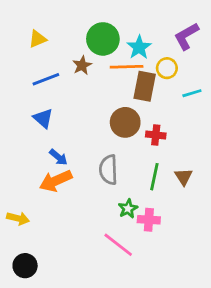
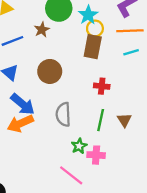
orange line: (127, 67) -> (130, 31), moved
yellow circle: (167, 68) -> (95, 29), moved
brown circle: (125, 122) -> (50, 71), moved
blue arrow: (58, 157) -> (23, 104), size x1.6

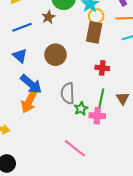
orange arrow: (20, 123) -> (29, 101), turned -40
green star: (79, 146) -> (81, 109), moved
pink cross: (96, 155) -> (97, 116), moved

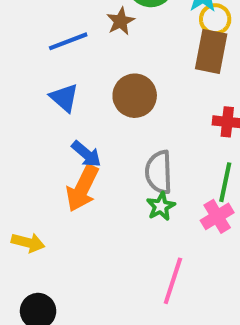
blue arrow: (31, 84) -> (86, 154), size x0.7
green star: (81, 109) -> (161, 206), moved
pink cross: (97, 116) -> (217, 216), turned -35
pink line: (75, 148) -> (173, 281), turned 70

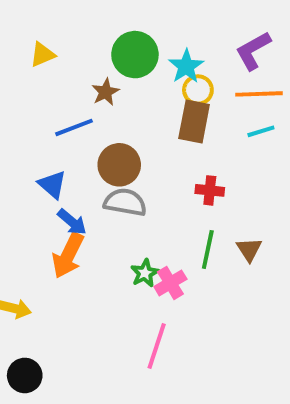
blue line: (68, 41) -> (74, 127), moved
blue triangle: (64, 98) -> (52, 184), moved
gray semicircle: (159, 172) -> (125, 202), moved, turned 102
pink cross: (217, 216) -> (170, 283), moved

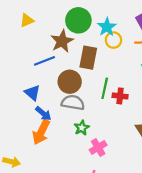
brown star: (105, 92) -> (62, 41), size x1.5
brown rectangle: (194, 121) -> (88, 58), moved
green line: (208, 249) -> (105, 88), moved
green star: (145, 273) -> (82, 128), moved

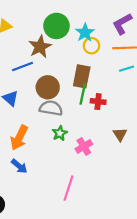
brown rectangle: (88, 58) -> (82, 76), moved
blue arrow: (43, 114) -> (19, 166), moved
pink cross: (98, 147) -> (84, 146), moved

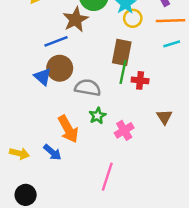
brown circle: (48, 87) -> (60, 68), moved
orange arrow: (19, 138) -> (68, 129), moved, turned -55

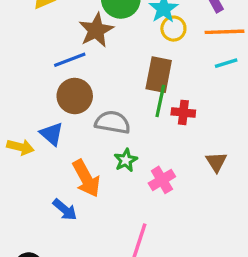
blue triangle: (43, 77) -> (52, 134), moved
yellow arrow: (19, 153) -> (20, 147), moved

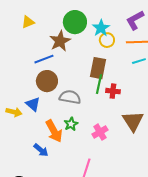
green star: (126, 160) -> (71, 124), moved
brown triangle: (216, 162) -> (133, 121), size x1.6

